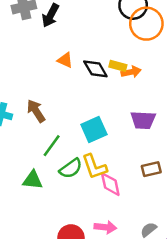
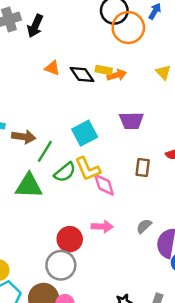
brown arrow: (36, 111) -> (24, 137), moved, turned 135
brown rectangle: (151, 169) -> (143, 168), turned -66
green triangle: (33, 180) -> (29, 186), size x1.4

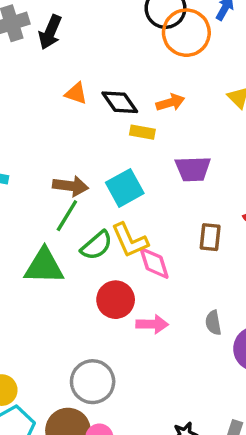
yellow rectangle: (104, 70) -> (142, 132), moved
brown arrow: (24, 137) -> (71, 186), moved
gray semicircle: (144, 226) -> (213, 323), turned -56
red circle: (70, 239) -> (116, 300), moved

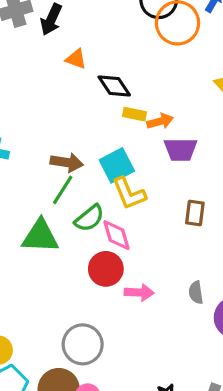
orange triangle: (76, 93) -> (76, 59), moved
orange arrow: (170, 102) -> (160, 121), moved
yellow L-shape: (130, 240) -> (129, 193), moved
pink diamond: (154, 263) -> (116, 235), moved

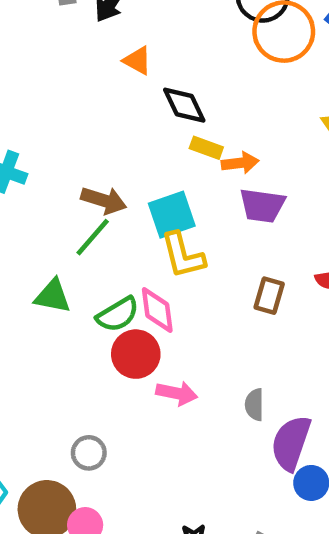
green semicircle: (89, 218) -> (118, 314), moved
green triangle: (40, 236) -> (53, 296), size x0.7
gray circle: (83, 344) -> (89, 453), size x0.6

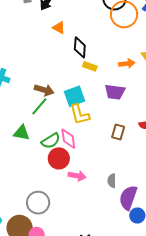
black diamond: (184, 105) -> (80, 47), turned 30
orange arrow: (240, 163) -> (127, 64), moved
gray circle: (89, 453) -> (38, 203), size x1.5

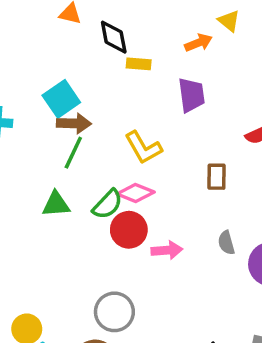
purple trapezoid: (115, 92) -> (191, 95), turned -90
cyan square: (75, 96) -> (61, 99), moved
brown rectangle: (118, 132) -> (216, 177), moved
pink diamond: (68, 139) -> (136, 193), turned -45

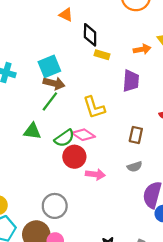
gray semicircle: (226, 243) -> (135, 167), moved, turned -104

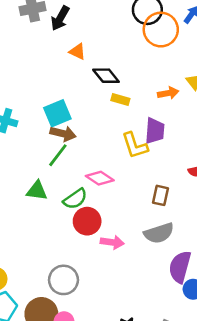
black diamond: (90, 35) -> (106, 76), turned -40
yellow L-shape: (94, 107) -> (135, 146), moved
pink diamond: (83, 135) -> (100, 178), moved
gray semicircle: (135, 167) -> (159, 233), size x1.6

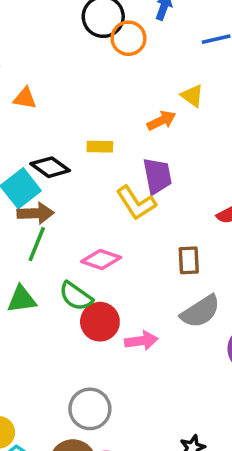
orange circle: (161, 30) -> (128, 38), size x0.7
black diamond: (106, 76) -> (50, 167), moved
green semicircle: (75, 199) -> (76, 296), turned 85

